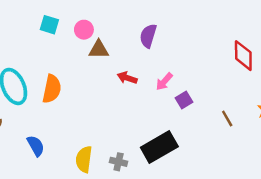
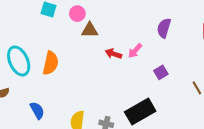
purple semicircle: (148, 36) -> (164, 28), moved
pink arrow: (164, 82) -> (135, 51), moved

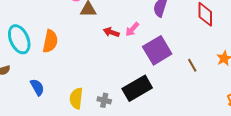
purple square: (161, 72) -> (157, 50), size x2.0

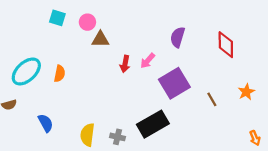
red arrow: (111, 32) -> (125, 64), turned -98
cyan ellipse: (19, 39) -> (26, 71), turned 72
orange semicircle: (50, 41) -> (60, 74), size x0.7

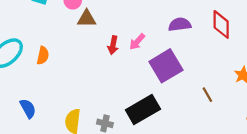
purple semicircle: (178, 37) -> (180, 24), moved, turned 66
brown line: (212, 99) -> (207, 95), moved

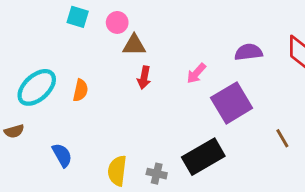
red arrow: (113, 45) -> (144, 78), moved

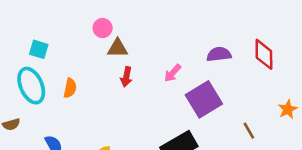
cyan square: (78, 17) -> (39, 49), moved
cyan ellipse: (37, 87) -> (31, 86), turned -72

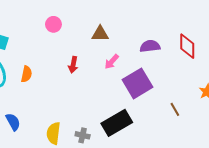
brown triangle: (118, 48) -> (100, 34), moved

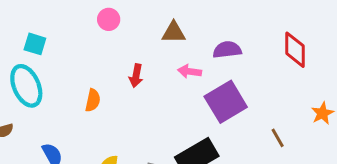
purple semicircle: (150, 46) -> (227, 50), moved
pink arrow: (112, 62) -> (190, 71), turned 56
orange semicircle: (27, 74) -> (93, 100), moved

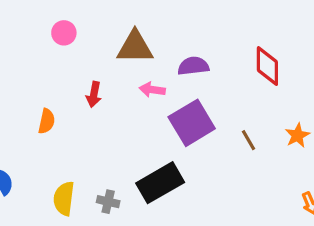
brown triangle: (174, 32) -> (135, 47), size x1.4
brown line: (278, 138) -> (248, 140), moved

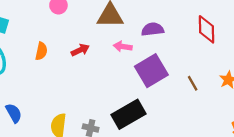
red arrow: (94, 94) -> (80, 50), turned -126
orange semicircle: (47, 121) -> (41, 51), moved

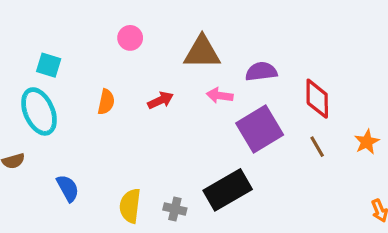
red diamond: (206, 29) -> (317, 99), moved

